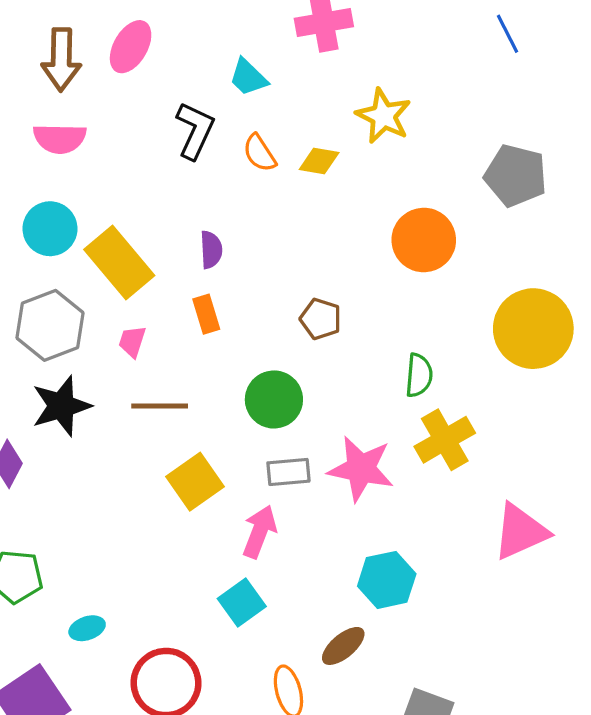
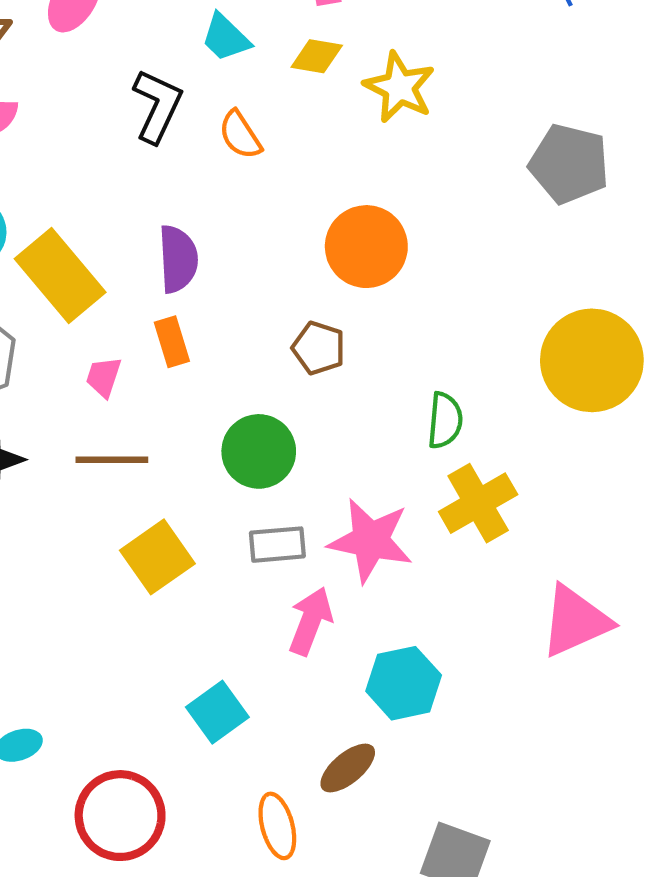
yellow diamond: (319, 161) -> (317, 56), moved
orange circle: (424, 240) -> (366, 247), moved
purple semicircle: (211, 250) -> (178, 259), size x1.4
pink trapezoid: (132, 341) -> (104, 377), moved
pink arrow: (259, 532) -> (310, 621), moved

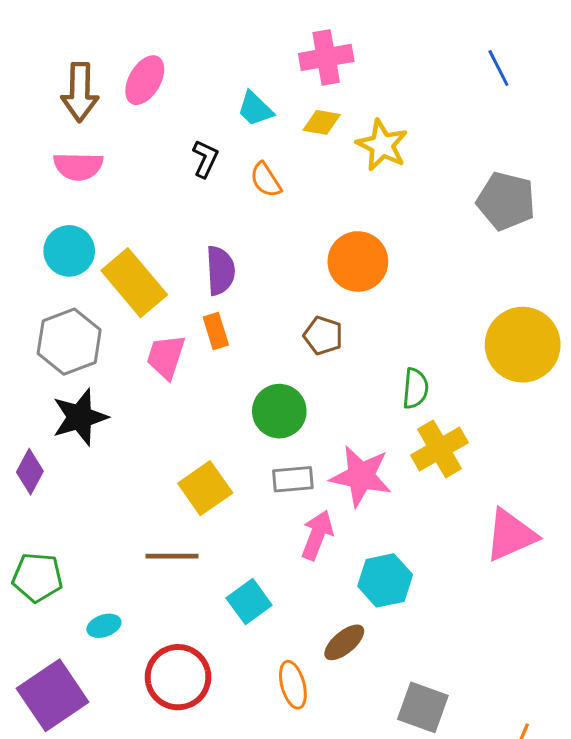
black L-shape: (157, 106) -> (205, 159), size x0.7
pink trapezoid: (104, 377) -> (166, 357), size x1.5
brown line: (112, 460) -> (172, 556), moved

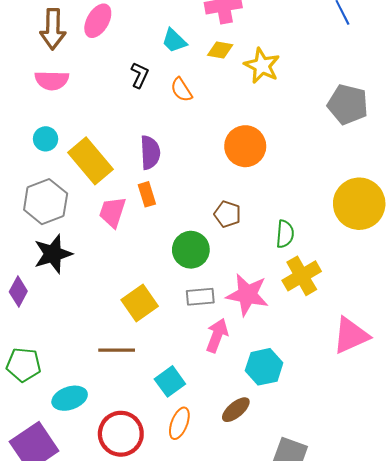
cyan circle: (69, 251) -> (46, 139), size x0.7
brown pentagon: (323, 336) -> (227, 214), moved
cyan ellipse: (104, 626) -> (70, 398), size x1.5
orange ellipse: (293, 685) -> (179, 423), moved, turned 36

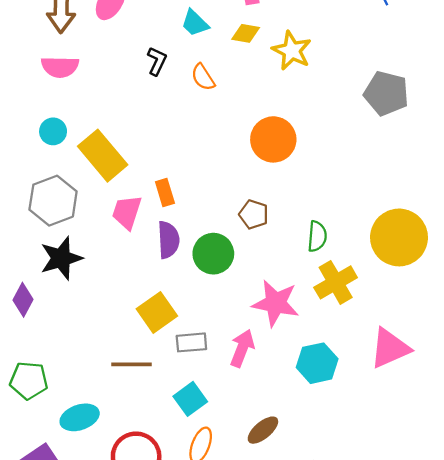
purple semicircle: (150, 152) -> (168, 240), moved
yellow circle: (359, 204) -> (399, 237), moved
gray rectangle: (200, 297) -> (191, 342), moved
cyan hexagon: (264, 367) -> (317, 363), moved

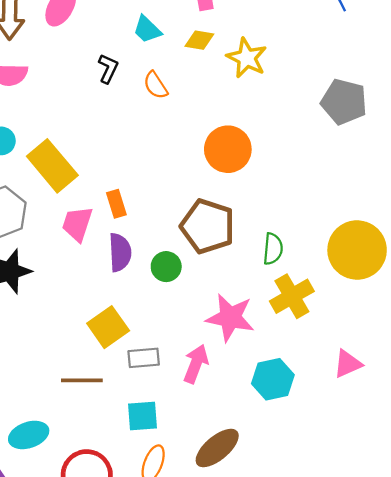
brown pentagon: (254, 214) -> (208, 226), size x1.8
green circle: (213, 254) -> (166, 267), size x0.7
pink triangle: (390, 348) -> (348, 364), size x0.7
cyan square: (190, 399) -> (142, 416), turned 32
brown ellipse: (263, 430) -> (217, 448), size x1.4

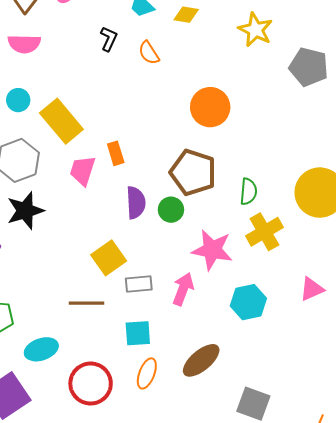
yellow star: (247, 58) -> (255, 30), moved
purple semicircle: (120, 252) -> (136, 203), moved
green circle: (166, 267) -> (171, 210), moved

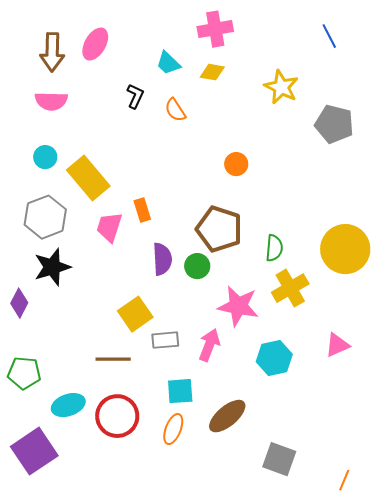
orange circle: (210, 107) -> (236, 164), size x0.6
cyan square: (138, 333) -> (180, 391), moved
red circle: (91, 384) -> (117, 416), moved

